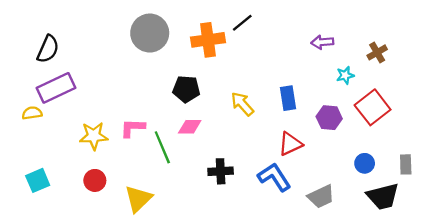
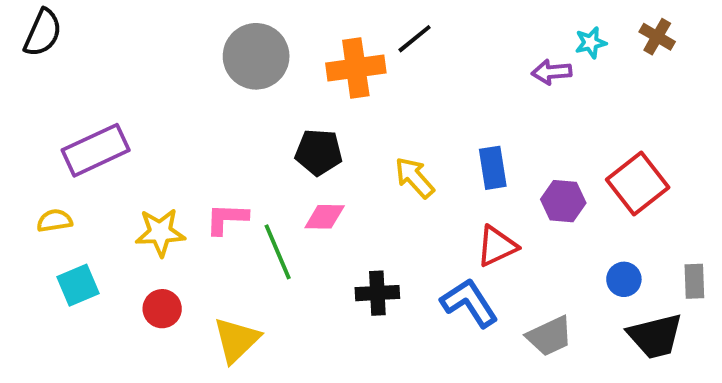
black semicircle: (48, 49) -> (43, 33), moved
brown cross: (377, 52) -> (657, 37), moved, turned -30
cyan star: (345, 75) -> (591, 43), moved
yellow semicircle: (32, 113) -> (55, 221), moved
cyan square: (38, 180) -> (78, 285), moved

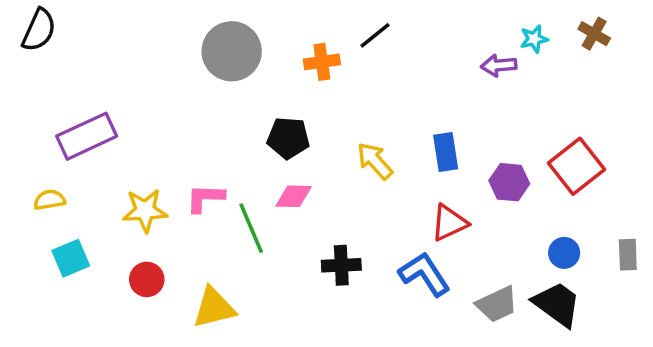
orange cross: (356, 68) -> (322, 62), size x0.7
black trapezoid: (655, 336) -> (557, 304), moved, turned -130
yellow triangle: (237, 340) -> (214, 308), turned 30

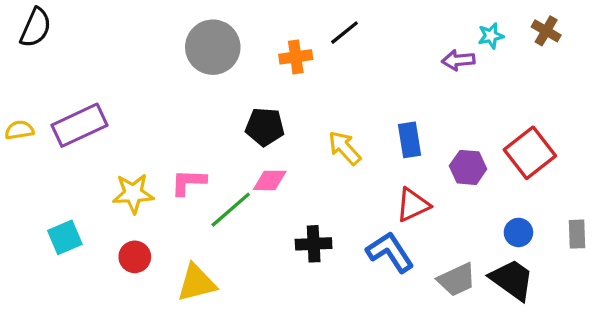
yellow semicircle: (50, 200) -> (19, 130), moved
green line: (251, 228) -> (231, 210), turned 72

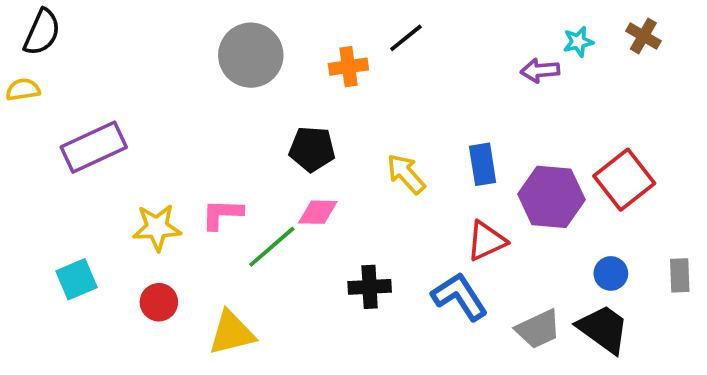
yellow semicircle: (19, 130) -> (23, 90), moved
purple hexagon: (468, 167) -> (551, 197), size x1.5

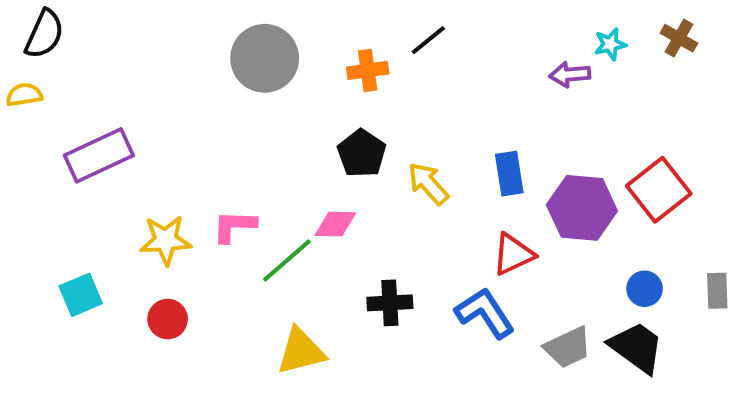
black pentagon: (312, 149) -> (362, 153), moved, turned 30
yellow triangle: (232, 333) -> (301, 351), moved

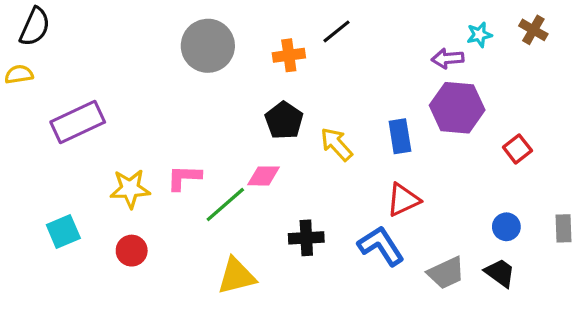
red square: (659, 190) -> (517, 149), size x0.6
purple hexagon: (582, 208) -> (457, 108), moved
black trapezoid: (636, 347) -> (500, 273), size x0.7

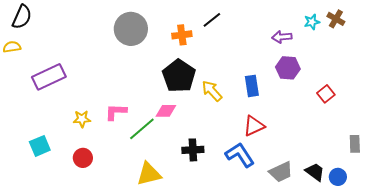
cyan star: (479, 35) -> (312, 22), moved
purple hexagon: (457, 108) -> (288, 68), size x0.7
black pentagon: (284, 120) -> (179, 76), size x1.4
yellow star: (130, 189) -> (82, 119), size x0.7
blue circle: (506, 227) -> (338, 177), moved

